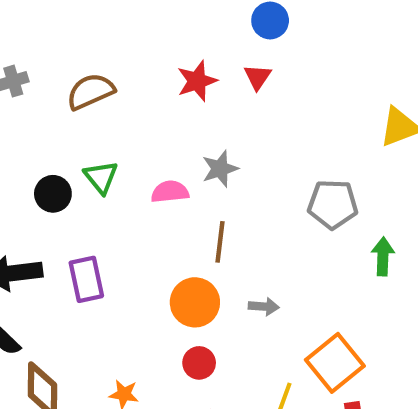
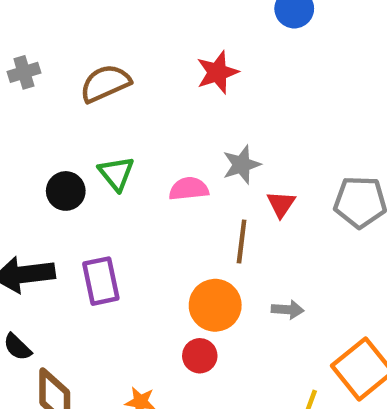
red triangle: (258, 77) -> (281, 204), moved
red circle: (199, 363) -> (200, 356), moved

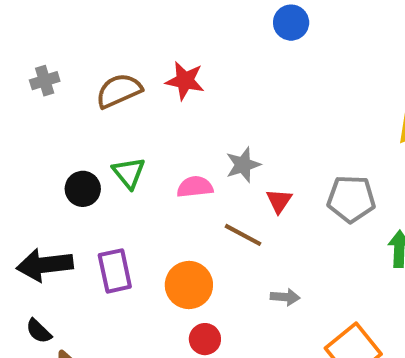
red star: (217, 72) -> (185, 81), moved, turned 30
brown line: (242, 242) -> (243, 235), turned -69
orange circle: (215, 305) -> (189, 285), moved

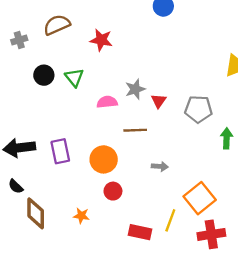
brown semicircle: (119, 91) -> (57, 25), moved
green triangle: (129, 173) -> (74, 77), moved
black circle: (83, 189) -> (44, 75), moved
red triangle: (279, 201) -> (159, 101), moved
brown line: (243, 235) -> (135, 130), turned -30

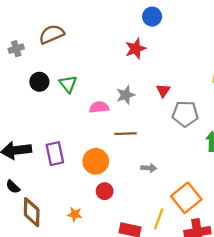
red star: (101, 40) -> (136, 49), moved, turned -30
red triangle: (159, 101) -> (163, 91), moved

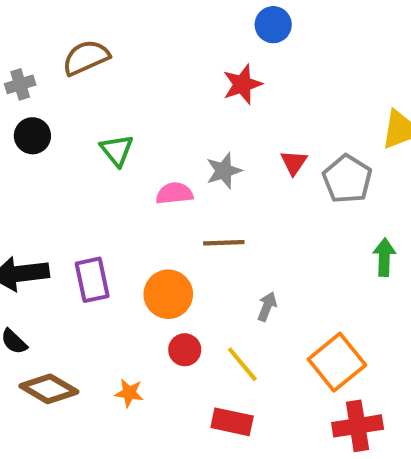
black circle: (39, 82) -> (32, 136), moved
gray pentagon: (185, 114) -> (347, 179), moved, turned 30
gray arrow: (149, 168) -> (267, 307), turned -72
brown diamond: (32, 212) -> (49, 389), turned -60
yellow line: (159, 219) -> (242, 364), moved, turned -60

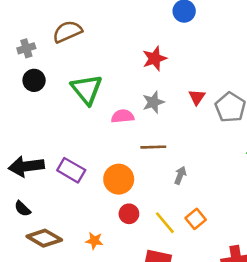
red star: (242, 84) -> (155, 59), moved
green triangle: (117, 150) -> (87, 89), size x1.5
purple rectangle: (92, 280) -> (71, 170), turned -48
gray arrow: (267, 307) -> (180, 175), moved
orange square: (337, 362) -> (196, 219), moved, size x0.6

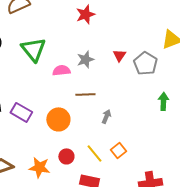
red star: (155, 59) -> (85, 14), moved
red circle: (129, 214) -> (66, 156), moved
orange star: (94, 241) -> (39, 167), size x1.5

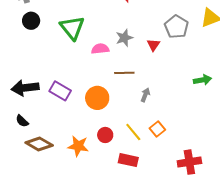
red triangle: (119, 55) -> (153, 45), moved
gray pentagon: (145, 63) -> (176, 27), moved
green arrow: (163, 101) -> (202, 80), turned 78

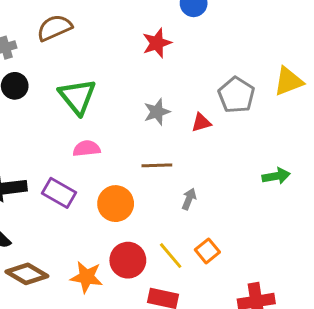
red triangle: (153, 45) -> (201, 123), turned 40
pink semicircle: (100, 49) -> (87, 149), moved
red circle: (105, 135) -> (128, 260), size x1.5

